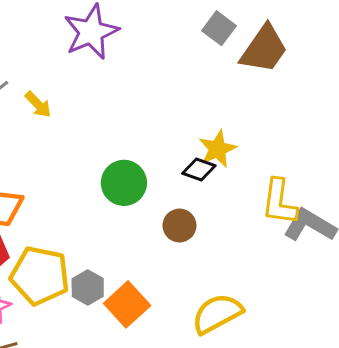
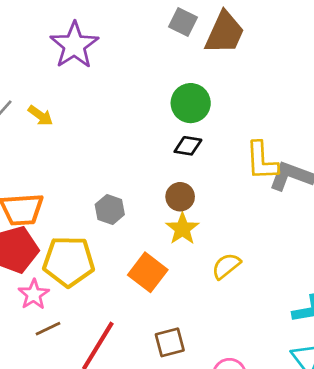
yellow star: (218, 149) -> (182, 229), moved
green circle: (124, 183) -> (191, 103), moved
gray hexagon: (88, 288) -> (110, 209), moved
yellow semicircle: (217, 314) -> (226, 266), size x0.7

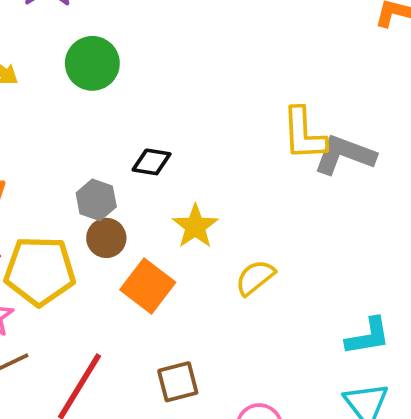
green circle: (191, 103) -> (92, 63), moved
black diamond: (188, 146) -> (152, 162), moved
brown circle: (180, 197) -> (106, 238), moved

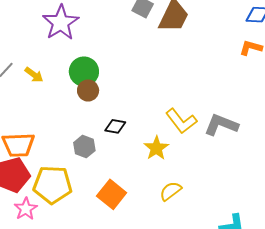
yellow L-shape: (304, 134) -> (181, 121), moved, turned -36
yellow star: (195, 226) -> (156, 148), moved
brown circle: (106, 238) -> (88, 91), moved

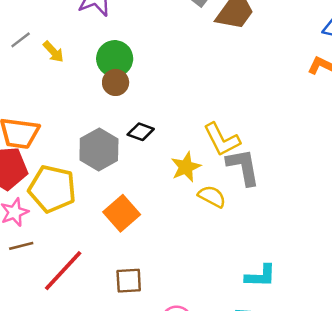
gray L-shape: (221, 125) -> (243, 167), moved, turned 48
gray hexagon: (84, 147) -> (99, 149), size x1.5
yellow semicircle: (171, 191) -> (212, 196), moved, turned 55

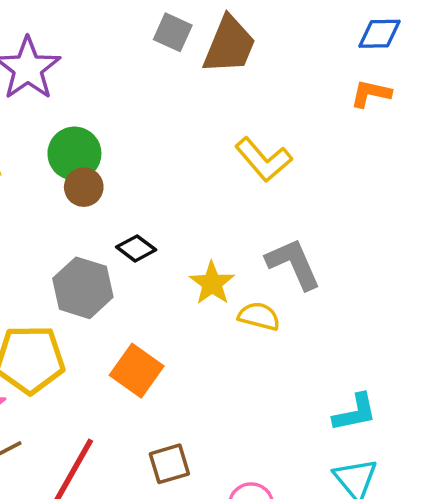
black diamond: (141, 132) -> (136, 248), turned 30
yellow L-shape: (222, 139) -> (263, 160), moved

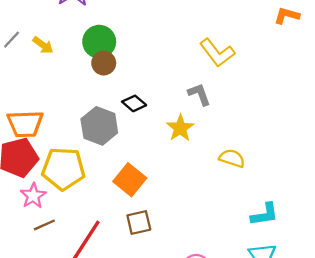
gray L-shape: (293, 264) -> (199, 94), moved, size x0.7
yellow semicircle: (259, 316) -> (232, 158), moved
brown square: (169, 464) -> (139, 222), moved

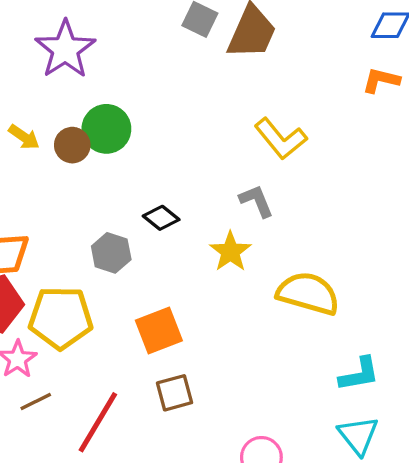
brown circle: (104, 63) -> (72, 145), moved
gray hexagon: (99, 126) -> (111, 253), size x0.7
yellow semicircle: (232, 158) -> (308, 293), size x1.6
orange square: (130, 180) -> (159, 331), turned 32

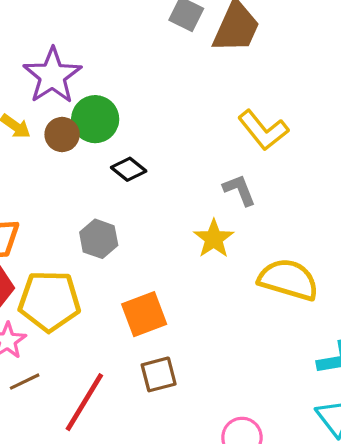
purple star: (65, 49) -> (52, 76), moved
black diamond: (161, 218) -> (129, 169), moved

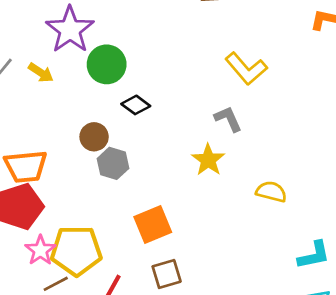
brown circle: (62, 135) -> (94, 137), moved
yellow semicircle: (288, 280) -> (271, 192), size x0.6
yellow pentagon: (49, 301) -> (76, 251), moved

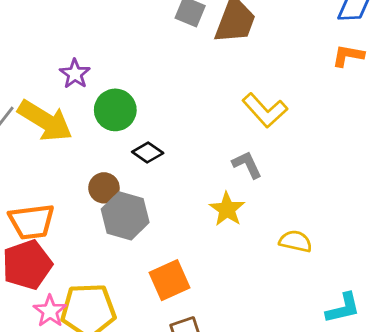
purple star: (70, 30) -> (75, 74), size x0.6
yellow arrow: (41, 73) -> (45, 121), size x2.0
gray hexagon: (113, 163) -> (125, 216), size x1.4

